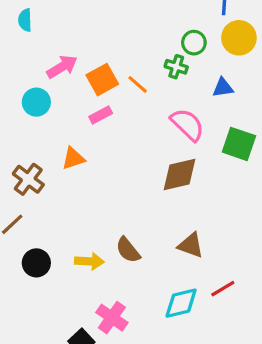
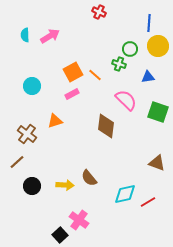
pink arrow: (62, 67) -> (50, 36), moved
brown diamond: (179, 174) -> (106, 126), moved, turned -70
brown triangle: (191, 245) -> (157, 163), moved
cyan diamond: (181, 303) -> (125, 194), moved

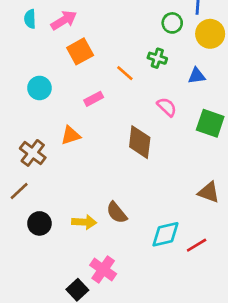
green circle: (130, 49) -> (172, 23), moved
orange square: (73, 72) -> (80, 51), moved
pink semicircle: (126, 100) -> (167, 107), size x0.7

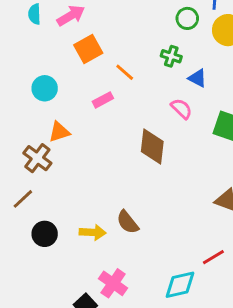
orange line: (125, 73) -> (125, 72), moved
blue triangle: (197, 76) -> (197, 78), moved, turned 36
orange triangle: (71, 135) -> (59, 132), moved
cyan diamond: (165, 234) -> (180, 285), moved

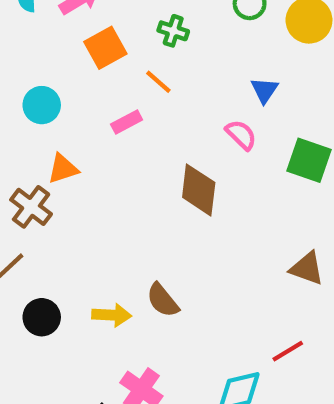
green cross: (171, 56) -> (173, 31), moved
blue triangle: (197, 78) -> (264, 90), turned 36

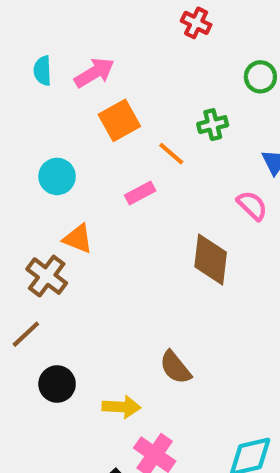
green cross: (173, 31) -> (213, 125), moved, turned -32
orange triangle: (63, 169) -> (78, 239), turned 40
yellow arrow: (112, 315) -> (121, 407), moved

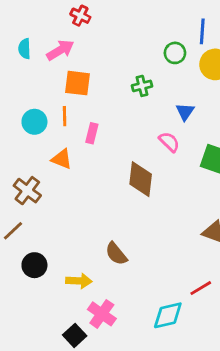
red cross: (196, 23) -> (80, 16), moved
orange square: (119, 120) -> (77, 83), turned 36
orange line: (171, 154) -> (65, 116), moved, turned 48
pink rectangle: (140, 193) -> (92, 133), turned -48
orange triangle: (78, 239) -> (62, 159), moved

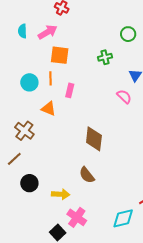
brown diamond: (141, 179) -> (94, 139), moved

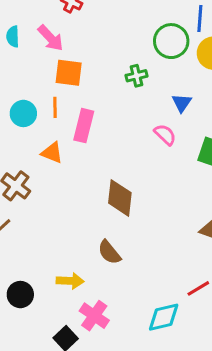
pink arrow: (48, 32) -> (51, 38), turned 78
green circle: (128, 34) -> (171, 41), size x1.5
pink rectangle: (70, 90) -> (84, 126), size x1.5
black circle: (29, 183) -> (20, 295), moved

